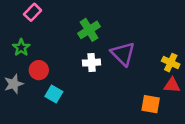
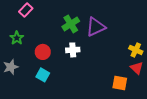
purple triangle: (123, 54) -> (96, 27), moved, turned 50
red circle: (39, 70) -> (43, 52), moved
red triangle: (172, 85) -> (137, 68), turned 40

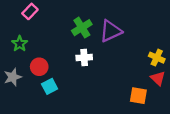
red circle: (43, 52) -> (39, 67), moved
cyan square: (43, 75) -> (50, 86), turned 32

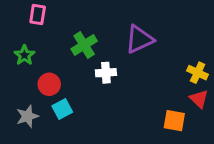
pink rectangle: (30, 11) -> (38, 14), turned -35
green cross: (82, 28) -> (84, 45), moved
gray star: (13, 77) -> (27, 116), moved

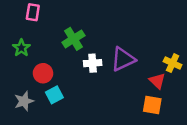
purple triangle: (139, 39) -> (123, 59), moved
red triangle: (199, 99) -> (157, 81), moved

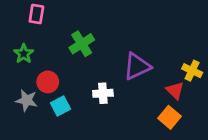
white cross: (93, 63) -> (103, 93), moved
gray star: (24, 101) -> (27, 100), moved, turned 30
orange square: (152, 105) -> (169, 117), turned 30

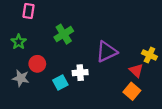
cyan square: (60, 106) -> (60, 82), moved

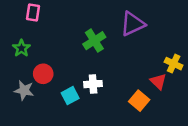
green cross: (64, 34) -> (94, 41), moved
purple triangle: (107, 52) -> (133, 24), moved
orange square: (132, 91) -> (139, 101), moved

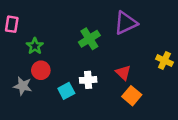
pink rectangle: (33, 12) -> (12, 24), moved
green star: (21, 48) -> (35, 46), moved
red triangle: (158, 81) -> (123, 73), moved

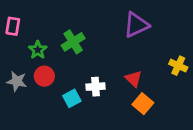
green cross: (89, 39) -> (73, 42), moved
gray star: (23, 86) -> (17, 81), moved

